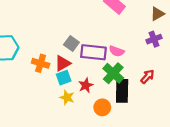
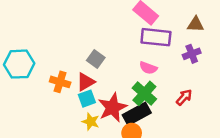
brown triangle: (157, 14) -> (196, 24), turned 32
purple rectangle: (93, 52) -> (156, 37), moved
red star: (86, 85) -> (112, 107), size x1.6
black rectangle: (122, 91) -> (137, 114), moved, turned 60

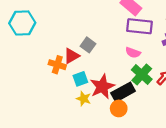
cyan hexagon: (19, 64) -> (22, 23), moved
red triangle: (86, 82) -> (72, 56), moved
green cross: (144, 93) -> (142, 75), moved

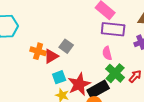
pink semicircle: (133, 53) -> (107, 53), turned 56
orange cross: (57, 65) -> (38, 51), moved

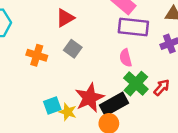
red triangle: (51, 56) -> (65, 18), moved
cyan square: (59, 77) -> (52, 105), moved

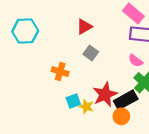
orange cross: (37, 55) -> (60, 72), moved
pink semicircle: (126, 58) -> (136, 61), turned -40

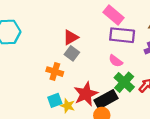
red triangle: (84, 27) -> (71, 37), moved
orange cross: (60, 72) -> (55, 72), moved

